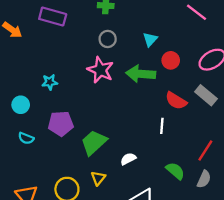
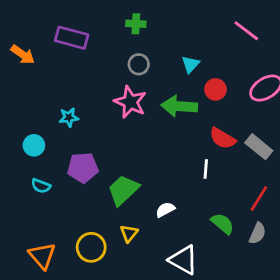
gray rectangle: (206, 95) -> (259, 147), moved

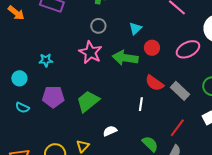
green trapezoid: (123, 190) -> (88, 101), moved

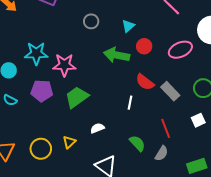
pink star: (90, 52) -> (64, 65), moved, turned -30
cyan star: (46, 60) -> (36, 53), size x1.6
red line: (177, 128) -> (166, 128), turned -60

